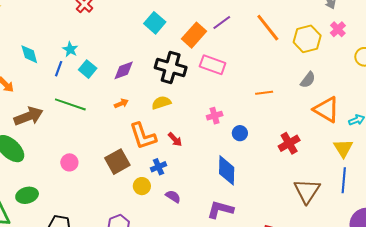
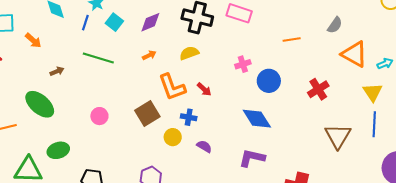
brown arrow: (29, 116) -> (57, 71), size x0.5
blue circle: (240, 133) -> (269, 81), size x1.5
blue cross: (159, 167) -> (189, 117), turned 35
blue diamond: (227, 170) -> (257, 119), turned -32

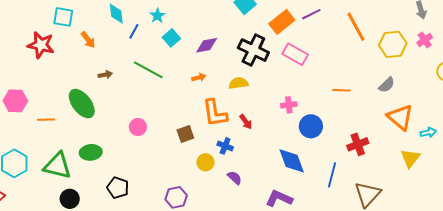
blue line: (85, 23) -> (134, 31), moved
brown square: (147, 113) -> (185, 134), size x0.7
blue line: (374, 124) -> (332, 175), moved

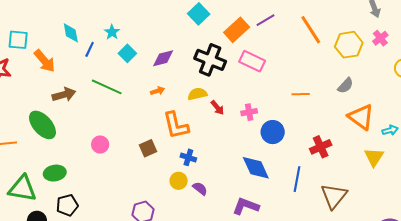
orange arrow: (88, 40) -> (45, 61), size x1.4
brown arrow: (105, 75) -> (64, 95), size x1.6
red arrow: (246, 122) -> (217, 108), moved
yellow circle: (205, 162) -> (179, 181), moved
black pentagon: (118, 188) -> (67, 205), moved, turned -30

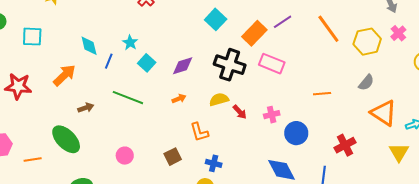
cyan square: (18, 40) -> (32, 37), moved
orange arrow: (45, 61) -> (64, 75), turned -90
brown arrow: (64, 95) -> (86, 108), size x0.7
orange L-shape: (176, 125) -> (199, 132), size x0.7

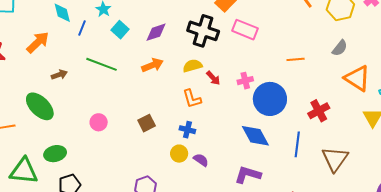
orange arrow: (179, 99) -> (152, 65), size x1.5
orange L-shape: (199, 132) -> (192, 99), moved
blue circle: (296, 133) -> (270, 99), size x1.4

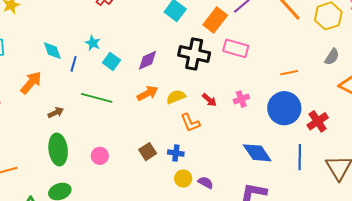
yellow semicircle: (192, 66) -> (176, 97), moved
blue circle: (270, 99) -> (284, 108), moved
green ellipse: (40, 106) -> (58, 149), moved, turned 44
blue cross: (187, 130) -> (176, 153), moved

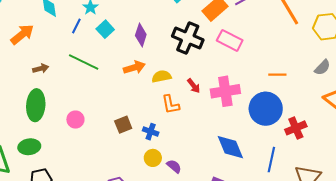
purple diamond: (147, 60) -> (141, 35), turned -60
blue line: (74, 64) -> (76, 26), moved
pink cross: (241, 99) -> (225, 91), size x1.8

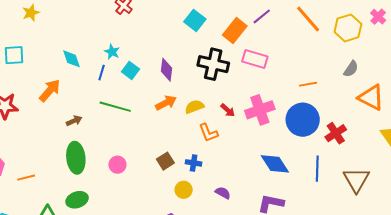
yellow circle: (153, 158) -> (184, 190), moved

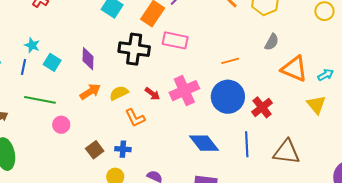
pink circle: (117, 165) -> (61, 125), moved
brown triangle: (356, 180) -> (286, 152), turned -48

